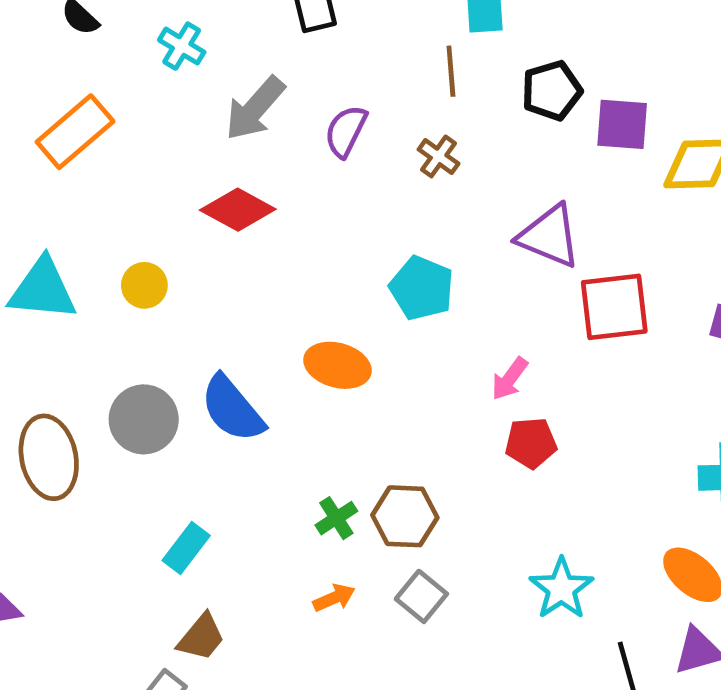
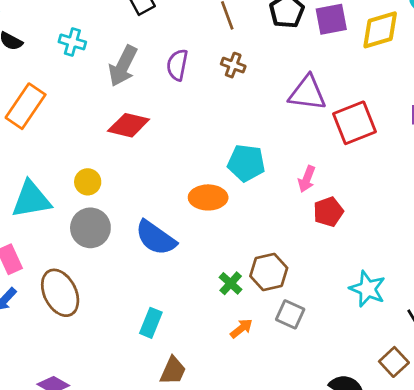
cyan pentagon: (422, 288) -> (246, 163), moved
gray circle: (144, 419) -> (90, 228), moved

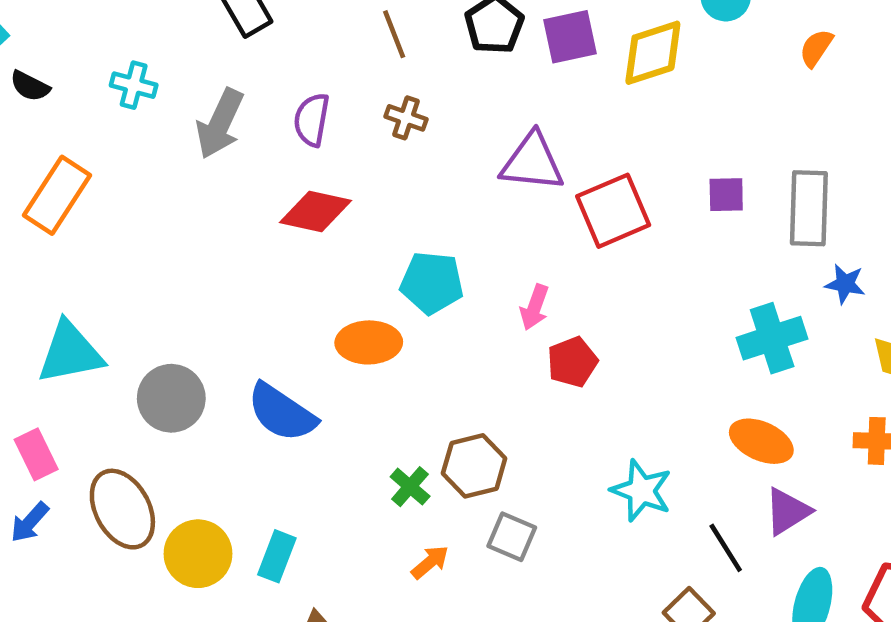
red diamond: (129, 125) -> (315, 212), moved
yellow circle: (88, 182) -> (198, 554), moved, size x1.5

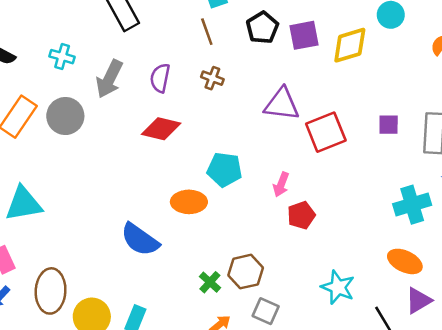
gray circle: (171, 398) -> (65, 116), moved
brown ellipse: (122, 509) -> (51, 291), turned 30

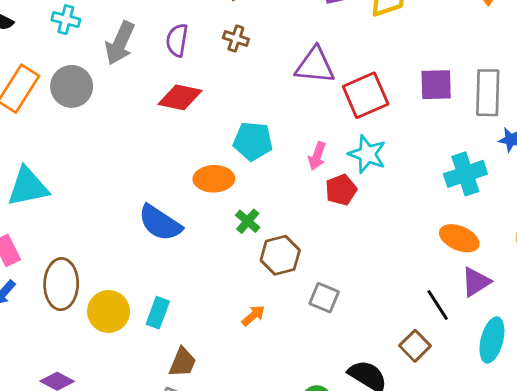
purple square: (389, 125) -> (436, 85), size x1.4
green cross: (210, 282) -> (248, 221), moved
cyan star: (338, 287) -> (367, 154), moved
gray square: (266, 311) -> (324, 298), moved

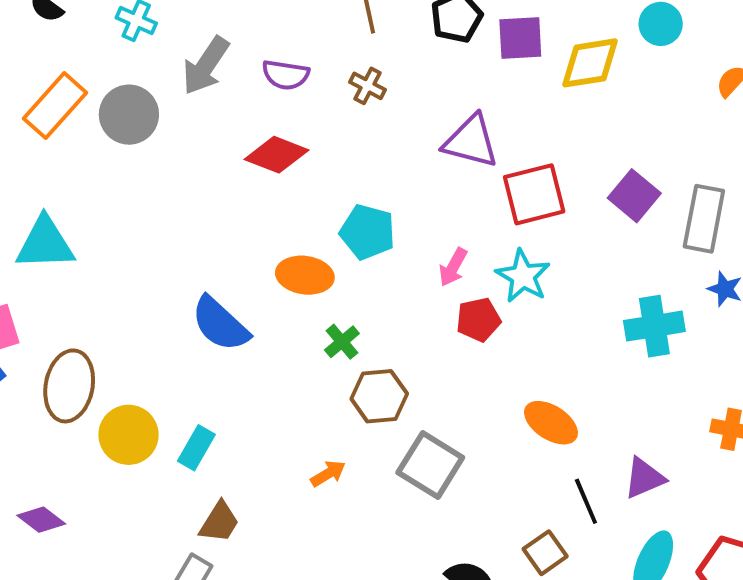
purple semicircle: (177, 40) -> (286, 75), turned -100
purple square: (436, 85) -> (634, 196), turned 32
orange ellipse: (459, 238) -> (551, 423), moved
gray square: (324, 298) -> (430, 465), size x1.5

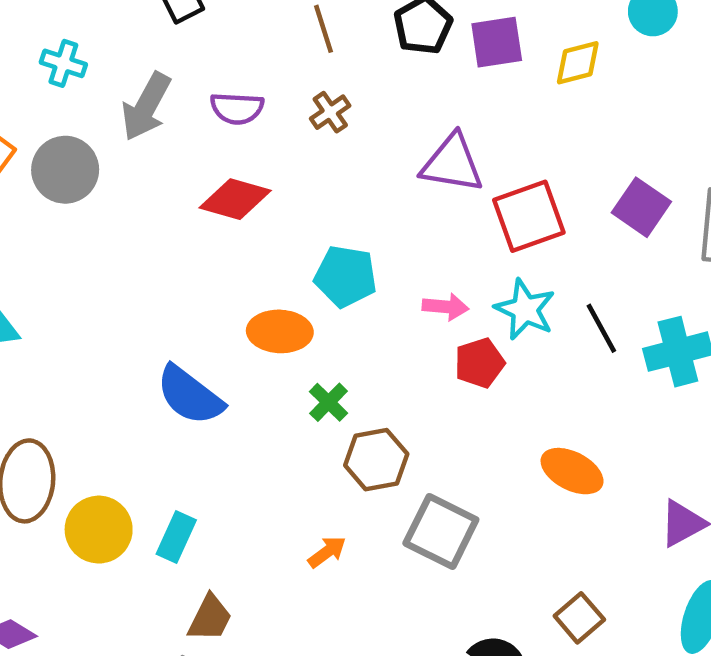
yellow diamond: (590, 63) -> (578, 63), size x0.7
brown cross: (368, 86) -> (330, 112), turned 33
pink arrow: (453, 267) -> (445, 307), turned -108
black line: (586, 501) -> (601, 328), moved

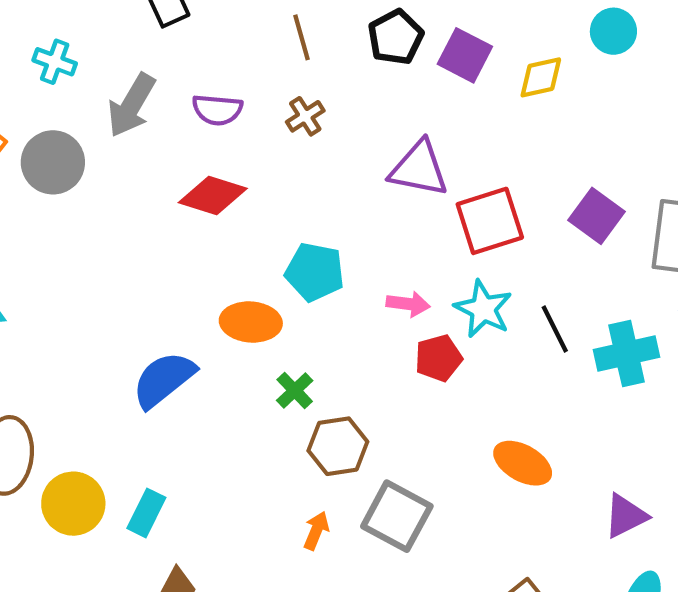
purple square: (497, 42) -> (465, 55), turned 34
blue semicircle: (190, 395) -> (164, 380), turned 102
orange arrow: (327, 552) -> (316, 531), moved, turned -33

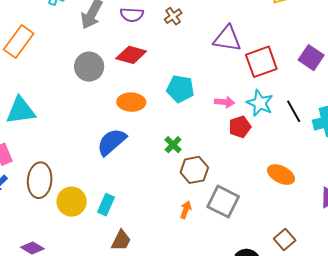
gray circle: (53, 162) -> (89, 67), moved
orange ellipse: (251, 322) -> (131, 102), moved

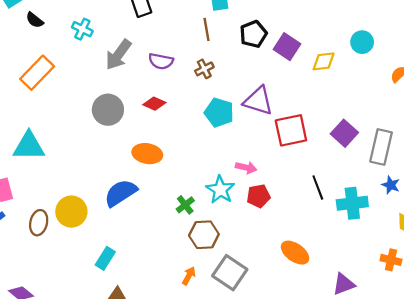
red diamond: (131, 55) -> (154, 104), size x0.7
cyan pentagon: (180, 89) -> (219, 113), moved
cyan star: (260, 103) -> (220, 190), moved
brown ellipse: (40, 180) -> (39, 223), size x0.7
yellow circle: (72, 202) -> (71, 212), moved

